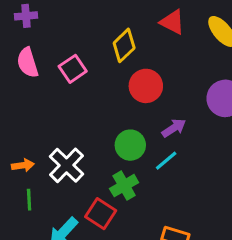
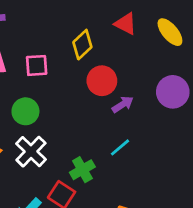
pink square: (73, 69) -> (37, 65), turned 30
purple arrow: (174, 128) -> (123, 104), moved
green circle: (130, 145) -> (25, 111), moved

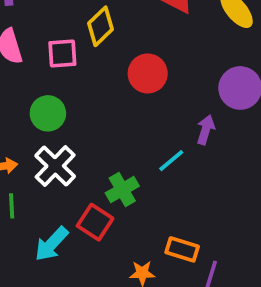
yellow diamond: (82, 45) -> (100, 26), moved
purple arrow: (123, 104) -> (206, 130), moved, turned -40

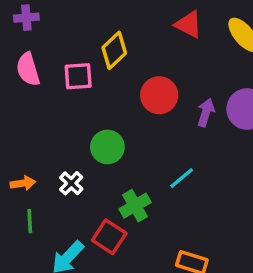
green circle: (48, 113) -> (107, 147), moved
purple arrow: (206, 130) -> (206, 112), moved
white cross: (55, 166) -> (71, 183), size x0.6

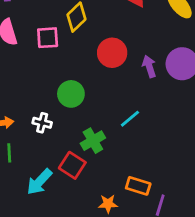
purple arrow: (206, 112) -> (149, 66), turned -35
white cross: (71, 183) -> (42, 123), turned -30

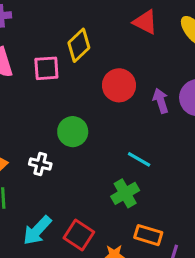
cyan line: (130, 119) -> (139, 159), turned 70
green cross: (93, 141) -> (125, 193), moved
red square: (72, 165) -> (79, 235), moved

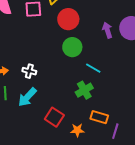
red circle: (119, 85) -> (68, 19), moved
green circle: (73, 132) -> (72, 47), moved
cyan arrow: (37, 230) -> (27, 97), moved

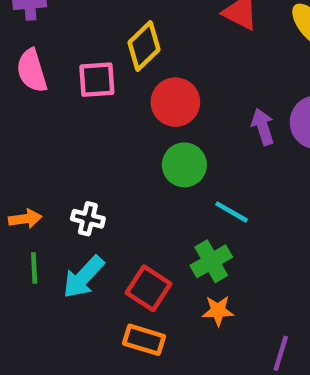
red square: (54, 117) -> (148, 288), moved
orange rectangle: (99, 117) -> (144, 340), moved
orange star: (77, 130) -> (218, 311), moved

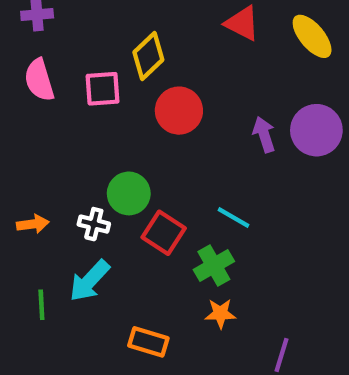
green circle: (184, 165) -> (129, 193), moved
green line: (34, 268) -> (41, 305), moved
red square: (148, 288) -> (164, 233), moved

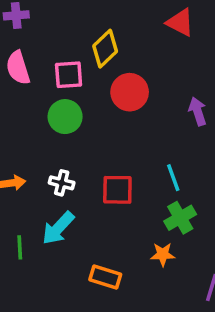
green circle: (129, 193) -> (65, 117), moved
cyan line: (233, 217) -> (173, 178), turned 40
red square: (164, 233) -> (117, 190), turned -32
green cross: (214, 265) -> (180, 218), moved

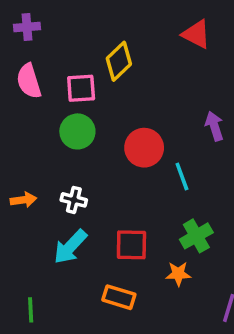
red circle: (130, 92) -> (144, 148), moved
cyan line: (173, 178) -> (182, 177), moved
red square: (117, 190) -> (131, 245), moved
green line: (20, 247) -> (31, 310), moved

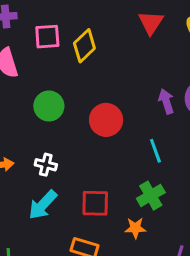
red triangle: (196, 34) -> (151, 23), turned 36
pink square: (81, 88) -> (47, 37), moved
cyan line: (182, 177) -> (155, 151), moved

